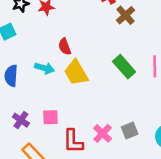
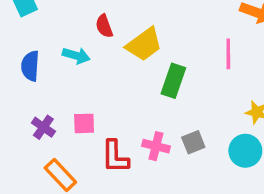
green rectangle: (124, 67) -> (173, 81), moved, turned 60
yellow trapezoid: (76, 73) -> (144, 44), moved, turned -96
pink cross: (103, 133) -> (156, 146), turned -30

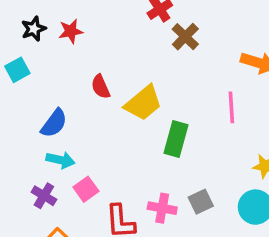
cyan arrow: (76, 56) -> (60, 160), moved
blue semicircle: (30, 66) -> (54, 123), moved, turned -144
pink square: (84, 123) -> (86, 189), turned -30

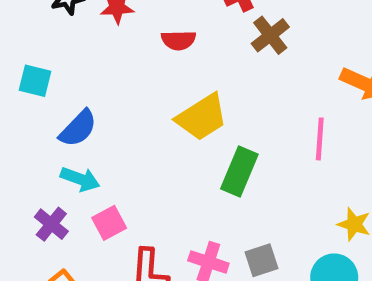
cyan square: (17, 70) -> (35, 81), moved, turned 35
red semicircle: (101, 87) -> (178, 40), moved, turned -75

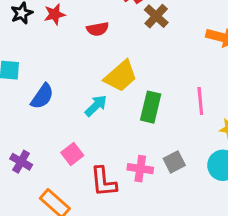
pink line: (320, 139) -> (200, 101), moved
cyan arrow: (80, 179) -> (96, 106), moved, turned -55
purple cross: (51, 224) -> (21, 162), moved

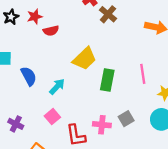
red semicircle: (98, 29) -> (51, 31), moved
blue semicircle: (42, 96) -> (29, 76), turned -60
cyan arrow: (96, 106) -> (57, 87), moved

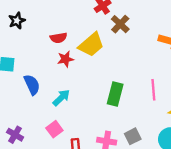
red star: (35, 17) -> (65, 59), moved
yellow trapezoid: (85, 59) -> (91, 45), moved

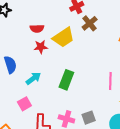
green rectangle: (115, 94) -> (66, 80), moved

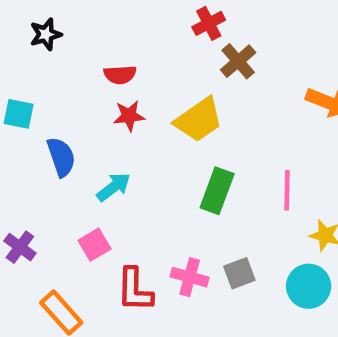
yellow trapezoid: (63, 37) -> (199, 120), moved
green rectangle: (66, 80) -> (217, 191), moved

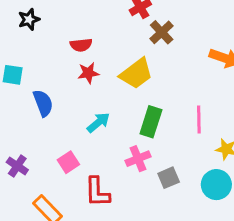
cyan arrow: (114, 187) -> (98, 122), moved
pink cross: (190, 277) -> (138, 159), moved, turned -35

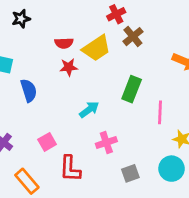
yellow trapezoid: (136, 74) -> (96, 48), moved
cyan arrow: (98, 122) -> (89, 110), moved
green rectangle: (151, 122) -> (132, 89), moved
gray square: (169, 178) -> (130, 173), moved

